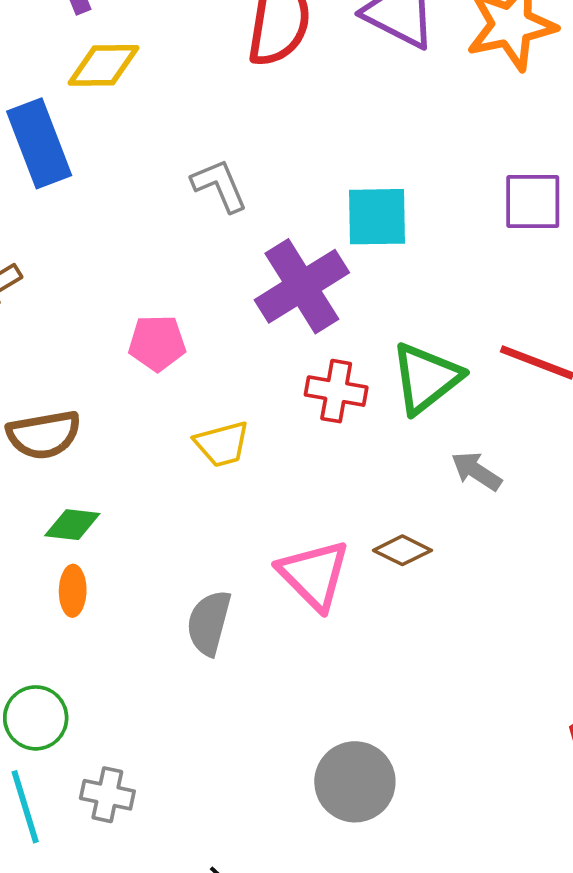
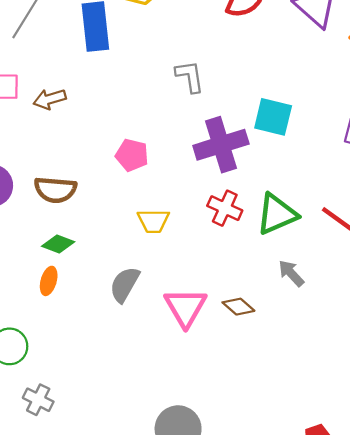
gray semicircle: (209, 623) -> (125, 284), moved

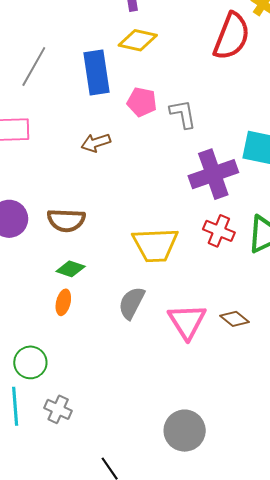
brown arrow: (50, 99) -> (96, 143), moved
pink pentagon: (132, 155) -> (142, 102), moved
yellow trapezoid: (153, 221) -> (155, 245), size x1.6

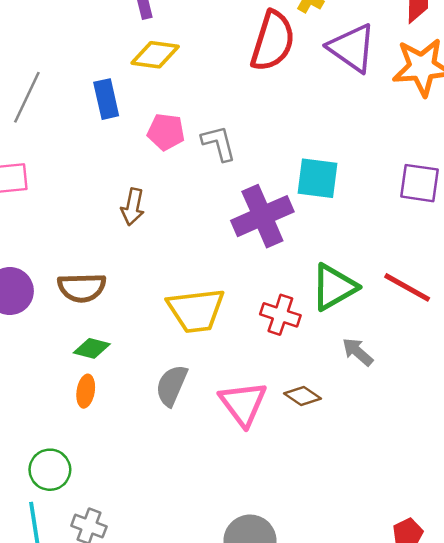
blue rectangle: (96, 72) -> (106, 99), size x0.7
brown arrow: (96, 143) -> (133, 207), moved, turned -56
red cross: (219, 231) -> (280, 315), moved

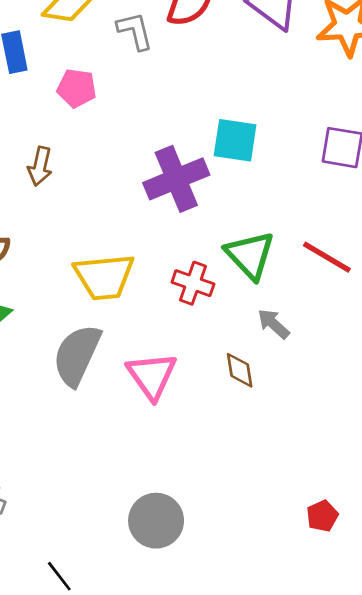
gray L-shape: (219, 143) -> (135, 31), moved
green triangle: (334, 287) -> (250, 255), turned -45
gray semicircle: (172, 385) -> (77, 355), size x1.4
brown diamond: (302, 396) -> (240, 370), moved, turned 45

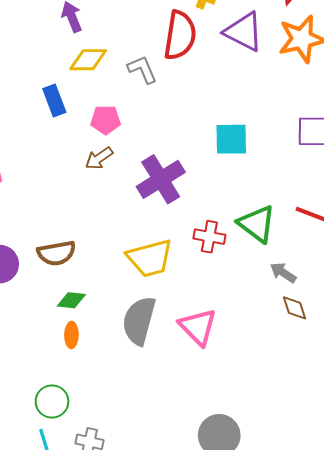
brown arrow: (40, 166) -> (99, 158), moved, turned 52
purple cross: (176, 179) -> (161, 179), moved
red cross: (193, 283) -> (209, 237), moved
brown diamond: (240, 370) -> (294, 308), moved

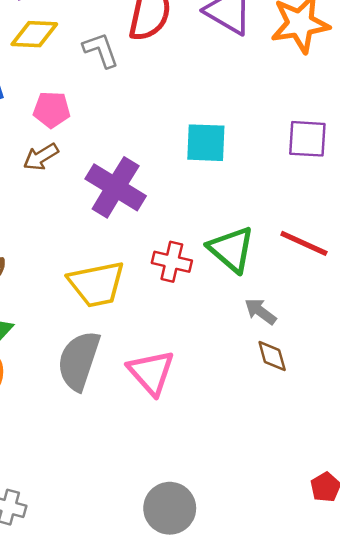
purple cross: (161, 179) -> (116, 187), turned -30

